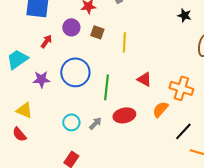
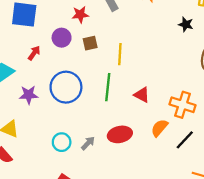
brown square: (97, 32) -> (90, 43), turned -32
green line: (106, 87) -> (108, 87), moved
black line: (183, 131) -> (185, 140), moved

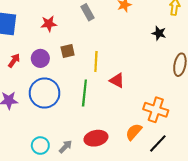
red star: (80, 15) -> (49, 24), moved
purple circle: (62, 38) -> (40, 58), moved
red triangle: (142, 95) -> (117, 80), moved

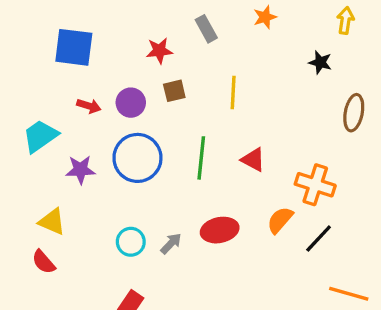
red star: (49, 24) -> (159, 51), moved
red arrow: (14, 60) -> (89, 106), turned 72
yellow line: (96, 62) -> (233, 93), moved
red triangle: (117, 80) -> (253, 160), moved

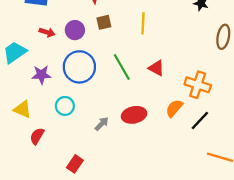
green line: (201, 158) -> (122, 67), turned -36
cyan circle: (131, 242) -> (65, 106), moved
red semicircle: (44, 262) -> (37, 136), moved, turned 72

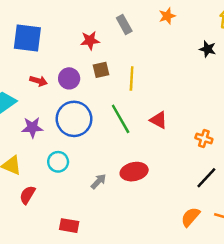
yellow line: (143, 23) -> (132, 78), moved
orange cross: (198, 85) -> (204, 138), size x0.6
orange semicircle: (174, 108) -> (190, 217), moved
red rectangle: (75, 164) -> (69, 226), turned 66

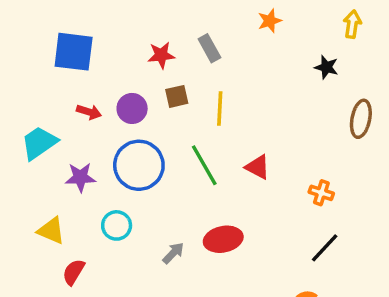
gray rectangle: (124, 25) -> (209, 48), moved

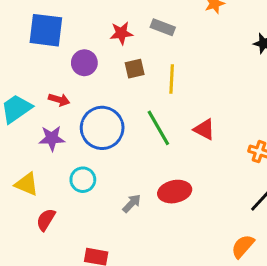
gray rectangle: (209, 48) -> (163, 27), turned -40
purple circle: (132, 108) -> (84, 63), moved
red arrow: (89, 112) -> (59, 100), moved

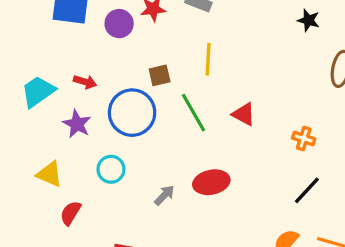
purple circle: (84, 63) -> (119, 24), moved
brown square: (135, 69) -> (160, 75), moved
purple star: (52, 138) -> (77, 124), turned 30

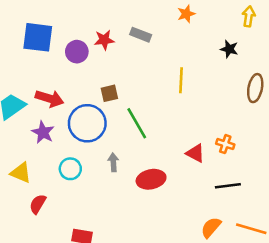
yellow line: (208, 59) -> (181, 80), moved
red arrow: (85, 82) -> (49, 99), size x1.5
red triangle: (244, 114) -> (195, 153), moved
black line: (307, 190) -> (228, 186), turned 40
gray arrow: (164, 195) -> (113, 162), moved, turned -48

